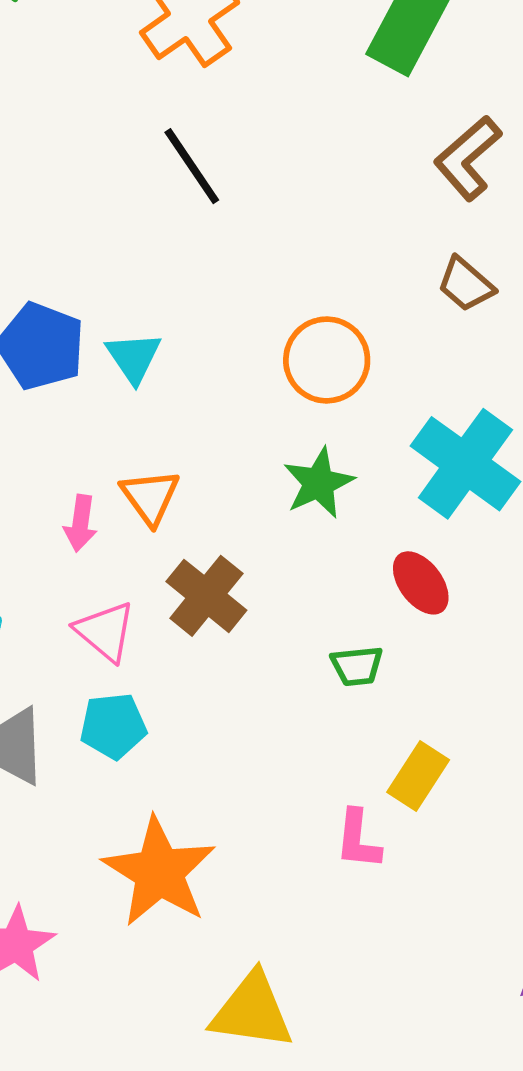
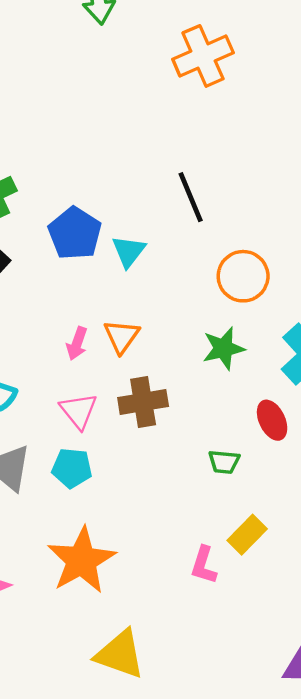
black line: (192, 166) -> (191, 197), moved
brown cross: (206, 596) -> (143, 402), turned 30

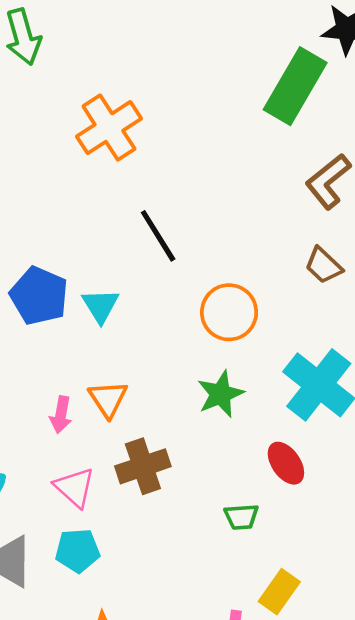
orange cross: (203, 56) -> (109, 128), moved

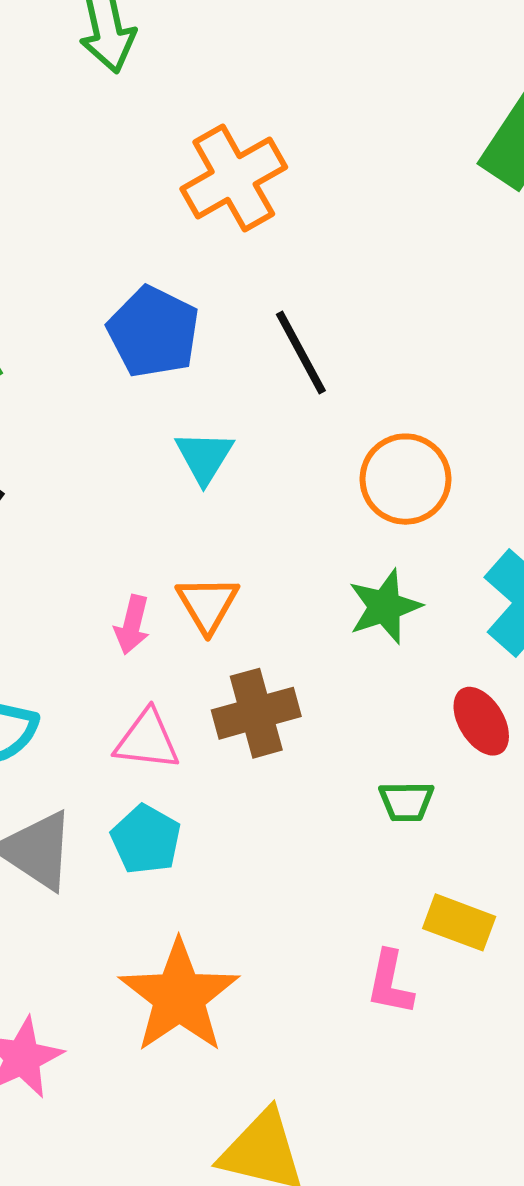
blue pentagon: (39, 296) -> (153, 332), moved
pink triangle: (75, 487) -> (147, 740), turned -39
cyan pentagon: (77, 551) -> (146, 840), turned 30
yellow rectangle: (279, 592) -> (459, 922), turned 72

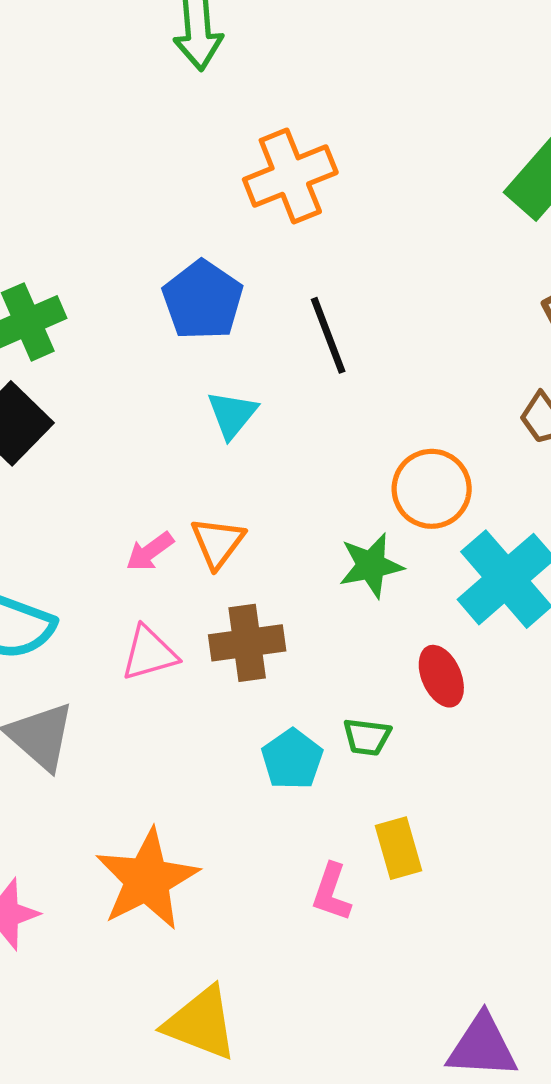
orange circle: (405, 479) -> (432, 489), moved
pink arrow: (132, 625) -> (150, 552), turned 33
pink triangle: (147, 740) -> (149, 653), turned -30
cyan pentagon: (146, 840) -> (292, 759), moved
yellow rectangle: (459, 922) -> (399, 848), turned 46

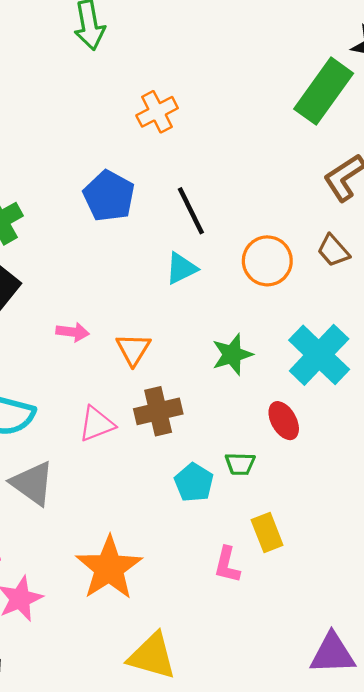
orange cross: (290, 176) -> (157, 112), size x0.7
cyan triangle: (232, 414) -> (181, 268), moved, turned 30
orange circle: (432, 489) -> (267, 261), moved
pink arrow: (150, 552) -> (73, 332), moved, turned -132

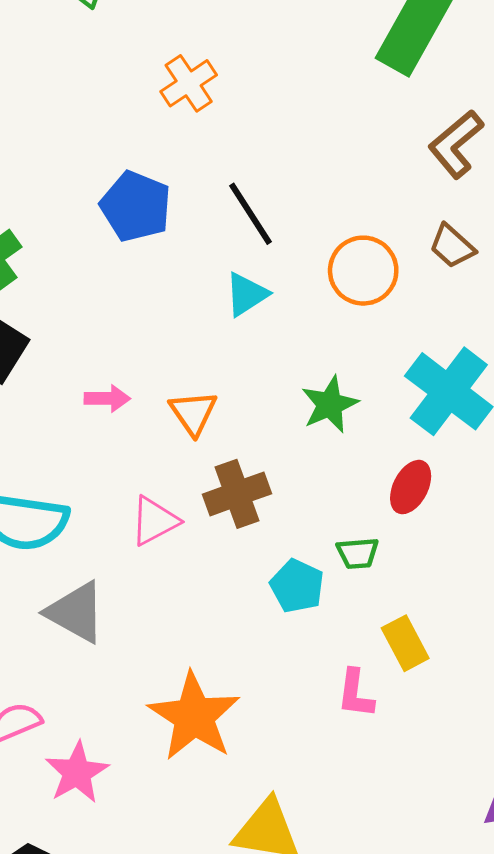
red ellipse: (284, 421) -> (411, 487), turned 63

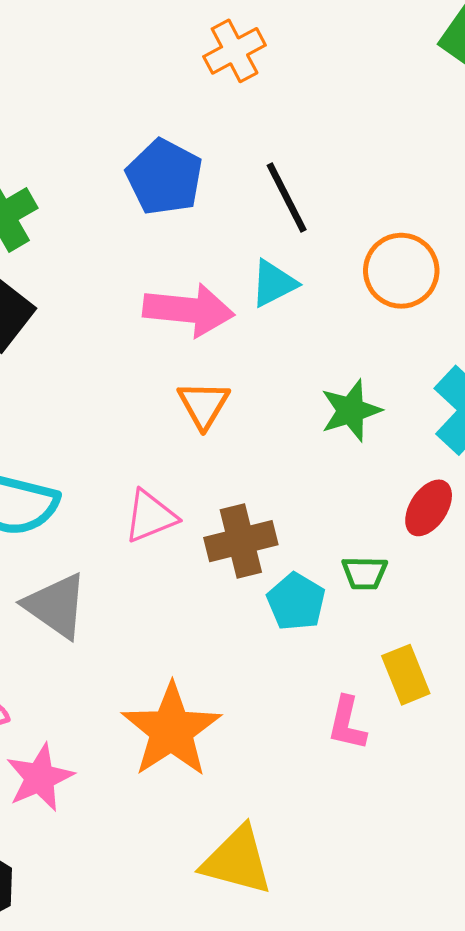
pink arrow: (107, 398) -> (189, 310), moved, size x1.8
brown cross: (237, 494) -> (241, 541), moved

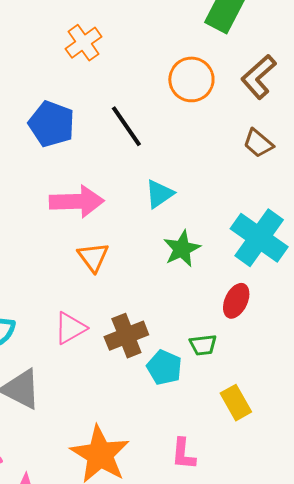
orange circle: (401, 271) -> (191, 79), moved
cyan triangle: (274, 283) -> (159, 194), moved
pink L-shape: (347, 723) -> (183, 454), moved

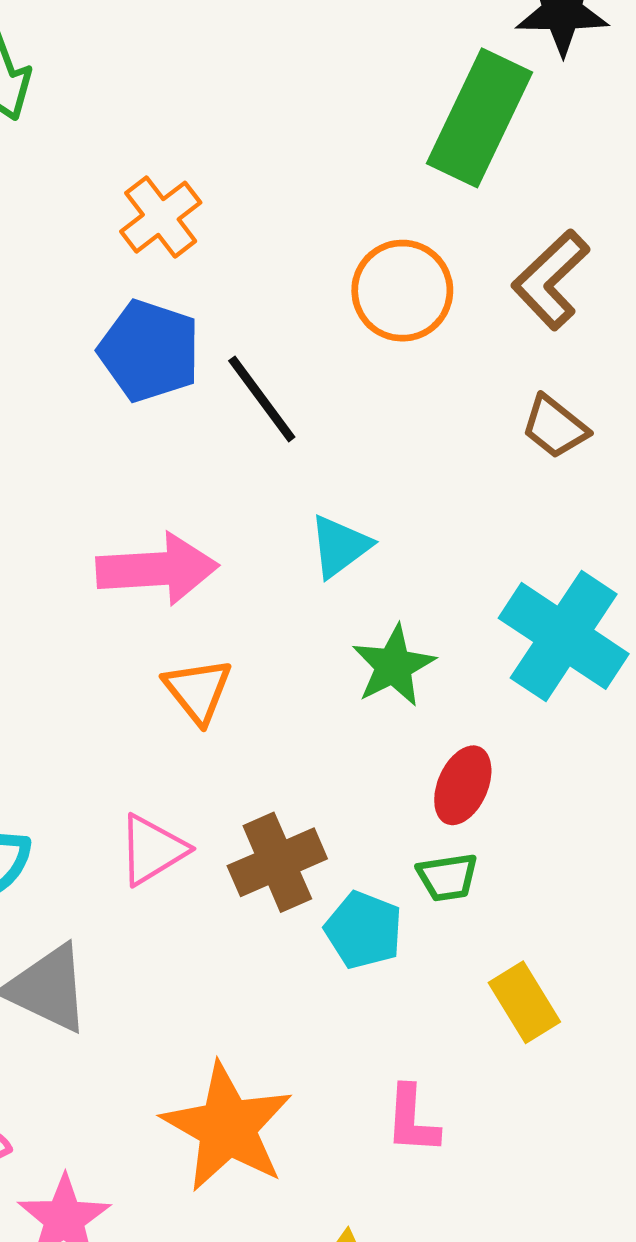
blue pentagon: (52, 124) -> (149, 351), moved
red ellipse: (236, 301) -> (463, 785), moved

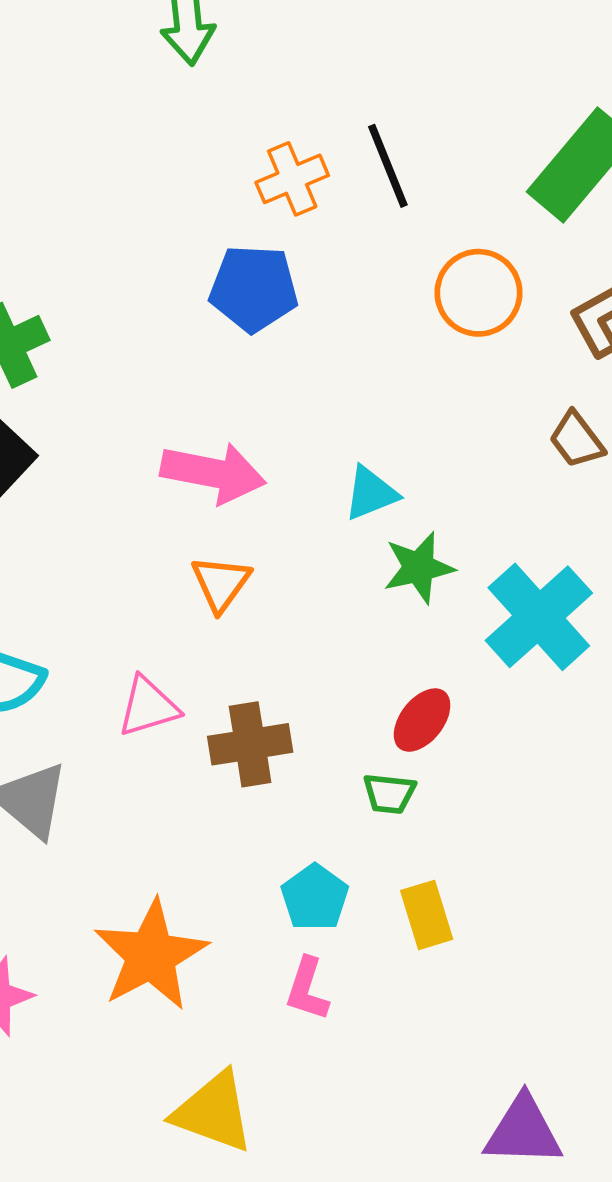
blue pentagon: (149, 351) -> (254, 288), turned -30
black line: (262, 399) -> (388, 166), moved
green star: (393, 666) -> (419, 568), moved
cyan pentagon: (364, 930) -> (315, 897), moved

